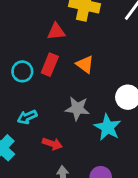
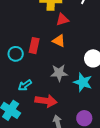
red triangle: (56, 32) -> (62, 20), moved
red arrow: (52, 144) -> (46, 101), size x1.5

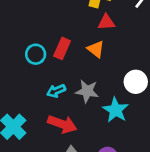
cyan arrow: (25, 85) -> (56, 91), moved

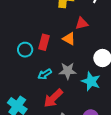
red triangle: (106, 22) -> (82, 23), moved
red arrow: (62, 124) -> (53, 98), turned 125

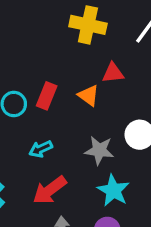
gray star: (68, 71) -> (99, 150), moved
cyan star: (91, 81) -> (113, 191), moved

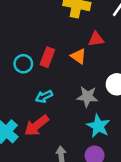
red arrow: (50, 190) -> (36, 126), moved

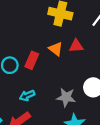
orange triangle: (78, 56) -> (56, 49), moved

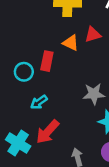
cyan arrow: (27, 96) -> (39, 102), moved

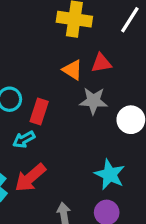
red rectangle: (47, 61) -> (39, 111), moved
gray star: (94, 94) -> (93, 101), moved

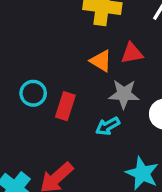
cyan arrow: (24, 139) -> (108, 126), moved

